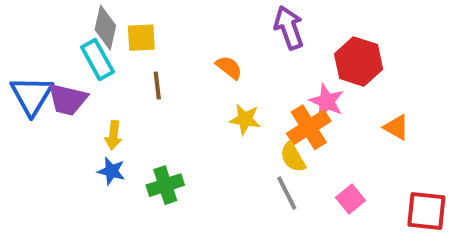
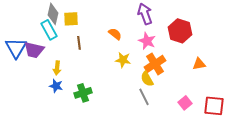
pink star: (327, 101) -> (147, 41), moved
orange triangle: (396, 127) -> (199, 64), turned -40
pink square: (351, 199) -> (185, 103), moved

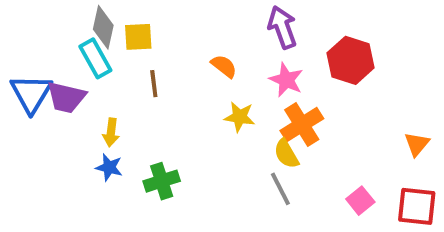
orange triangle: (199, 64) -> (417, 144), moved, turned -40

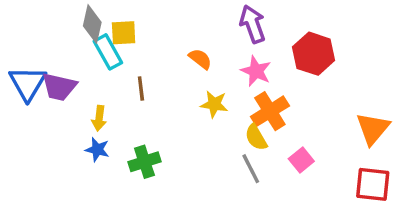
cyan rectangle: (95, 58) -> (108, 52), moved
brown line: (154, 84) -> (141, 89), moved
orange triangle: (417, 144) -> (373, 129), size x1.5
pink square: (360, 201) -> (301, 160), moved

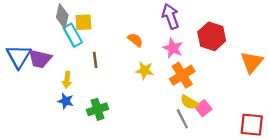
orange triangle: (373, 129) -> (252, 62), moved
yellow semicircle: (256, 137) -> (189, 102), moved, turned -30
gray line: (251, 169) -> (182, 119), moved

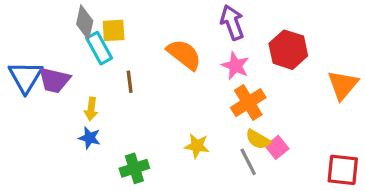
orange semicircle: (135, 40) -> (184, 54), size x1.6
yellow star: (145, 70) -> (197, 146), moved
green cross: (98, 109) -> (134, 168), moved

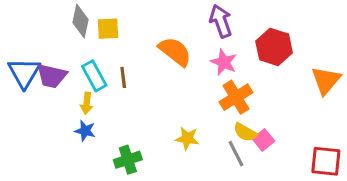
cyan rectangle: (99, 48) -> (94, 76), moved

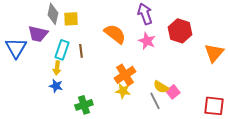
purple trapezoid: (52, 76) -> (38, 34), moved
cyan rectangle: (94, 76) -> (62, 50), turned 48
orange cross: (236, 97) -> (125, 75), moved

